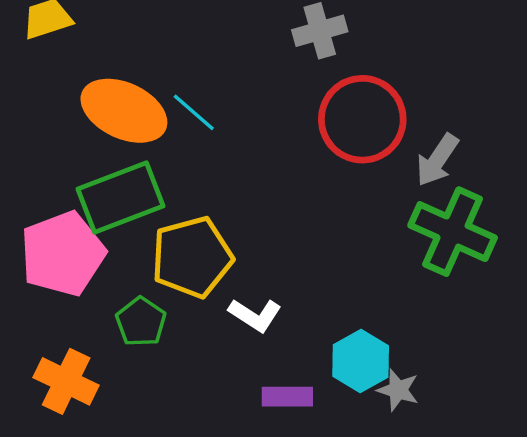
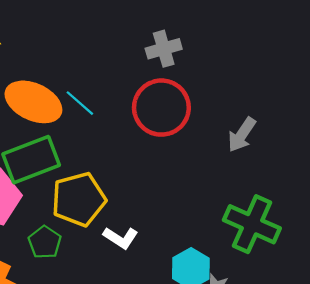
red circle: (362, 119) -> (161, 108), moved
green cross: (453, 232) -> (252, 224), moved

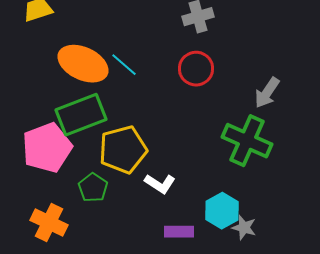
red circle: (161, 108) -> (196, 69), size x0.7
green cross: (252, 224) -> (247, 141), moved

